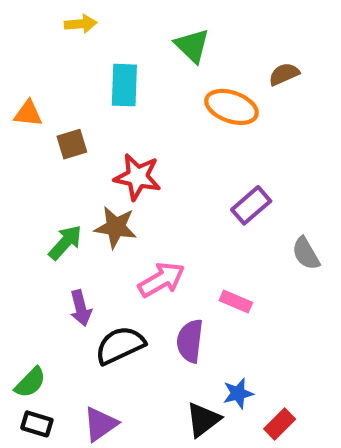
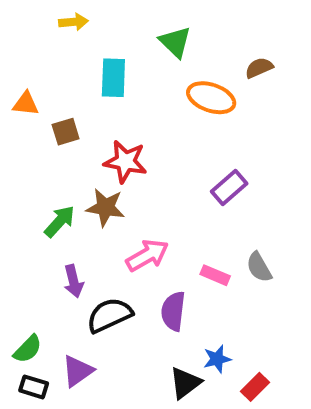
gray semicircle: (306, 253) -> (259, 267), moved
purple triangle: (100, 424) -> (78, 371), moved

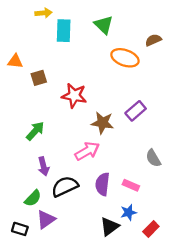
cyan rectangle: (113, 78) -> (64, 31), moved
brown star: (105, 207) -> (103, 123), moved
pink rectangle: (215, 275) -> (131, 185), moved
green semicircle: (28, 349) -> (33, 198), moved

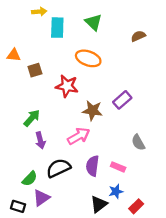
orange ellipse: (125, 58) -> (88, 58), moved
purple arrow: (43, 166) -> (40, 140), moved

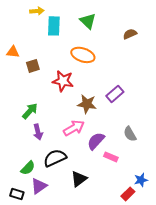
purple semicircle: (92, 166) -> (96, 141), moved, turned 36
blue star: (116, 191) -> (141, 180), moved
black triangle: (99, 204) -> (79, 179), moved

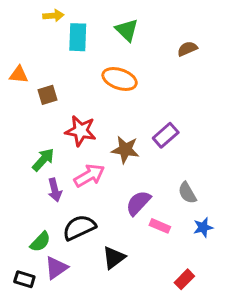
red star: (63, 81) -> (81, 131), moved
pink arrow: (74, 128) -> (89, 176), moved
blue star: (141, 180) -> (203, 227), moved

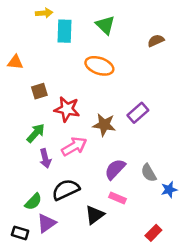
brown square: (48, 95) -> (39, 91), moved
gray semicircle: (187, 193) -> (149, 173), moved
pink rectangle: (160, 226) -> (117, 198), moved

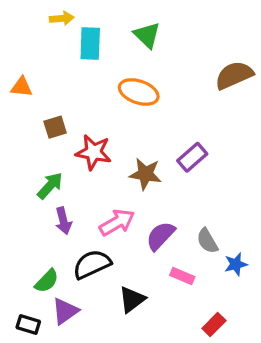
brown semicircle: (156, 41) -> (234, 75), moved, size x1.6
pink arrow: (74, 146) -> (117, 222), moved
pink rectangle: (117, 198) -> (182, 276), moved

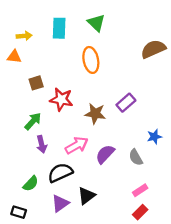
yellow arrow: (62, 18) -> (24, 36), moved
orange ellipse: (139, 92) -> (91, 60), turned 60
blue star: (236, 264) -> (154, 137), moved
pink rectangle: (182, 276) -> (140, 190), moved, turned -56
purple triangle: (65, 311) -> (60, 203), moved

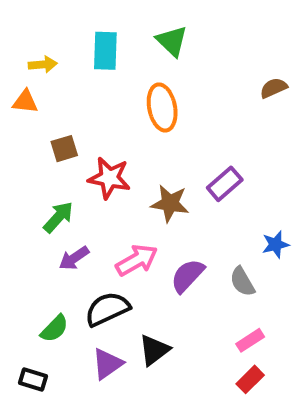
brown semicircle: (153, 49) -> (274, 88), size x0.6
purple arrow: (42, 144) -> (74, 258), turned 70

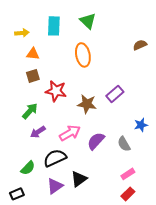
orange triangle: (25, 102) -> (33, 54), moved
black rectangle: (33, 379) -> (17, 194), turned -40

